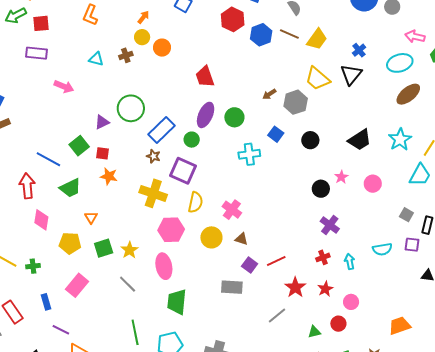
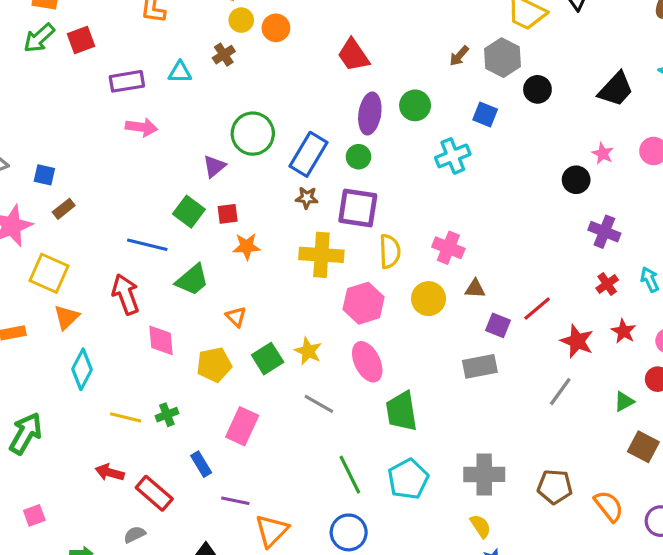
purple rectangle: (37, 53) -> (127, 81), moved
black circle: (310, 140) -> (537, 89), moved

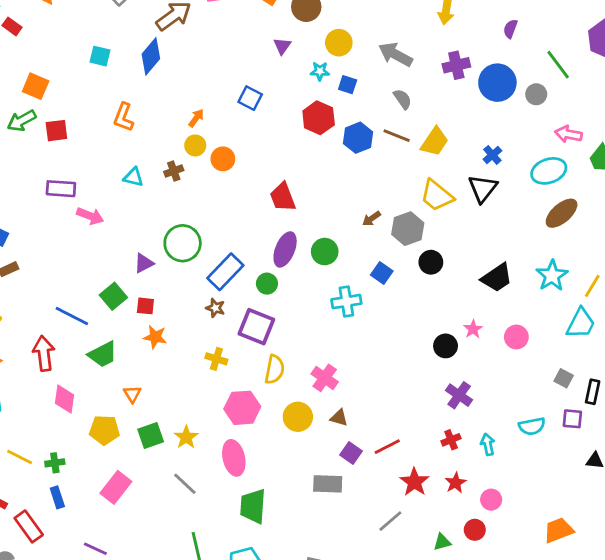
purple rectangle: (127, 81) -> (61, 189), moved
yellow cross: (321, 255) -> (216, 359), size x0.6
blue rectangle: (201, 464) -> (57, 497), moved

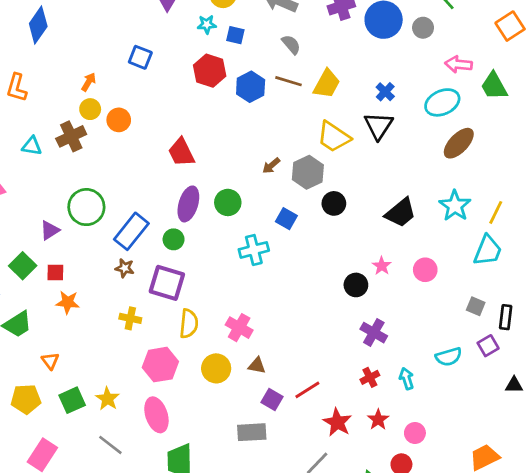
brown cross: (174, 171) -> (71, 136), size x1.5
purple square: (572, 419) -> (488, 346), turned -30

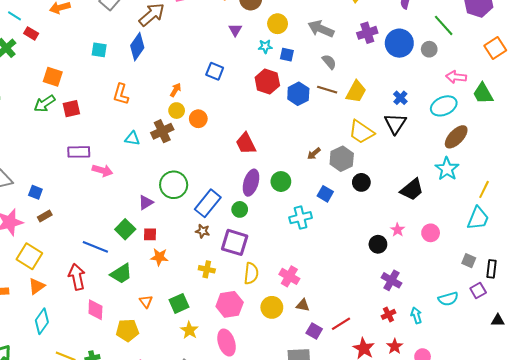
cyan star: (455, 206) -> (447, 169), moved
green square: (72, 400) -> (179, 303), moved

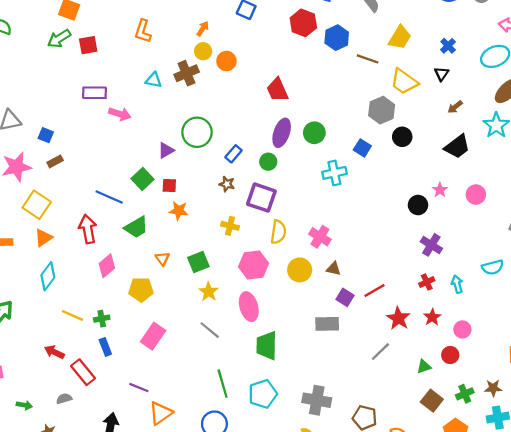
brown line: (327, 90) -> (368, 59), moved
black triangle: (395, 124) -> (442, 74), size x0.6
brown arrow: (314, 154) -> (455, 107), moved
blue rectangle: (208, 203) -> (234, 154), size x0.6
pink diamond: (95, 310) -> (107, 266), turned 45

